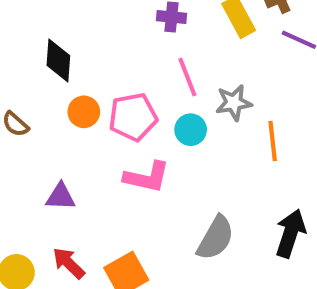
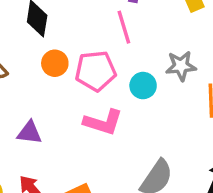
pink line: (187, 77) -> (124, 27), moved

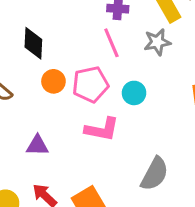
gray star: (181, 66) -> (157, 42), moved

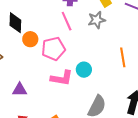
orange circle: (53, 81) -> (30, 39), moved
cyan circle: (134, 93) -> (84, 70), moved

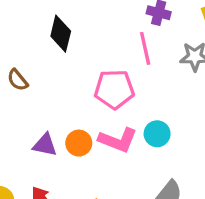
orange circle: (30, 39) -> (79, 143), moved

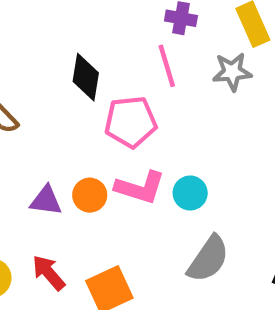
black diamond: (61, 34) -> (86, 77), moved
cyan circle: (157, 134) -> (190, 193), moved

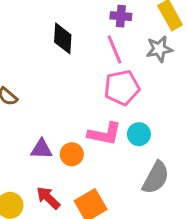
black diamond: (86, 77) -> (63, 38), moved
pink pentagon: (131, 122) -> (122, 88), moved
orange circle: (90, 195) -> (72, 154), moved

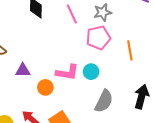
pink pentagon: (122, 88) -> (98, 38), moved
purple triangle: (42, 149) -> (23, 70), moved

